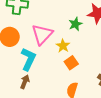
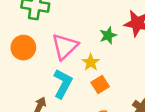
cyan L-shape: (28, 59) -> (63, 84), moved

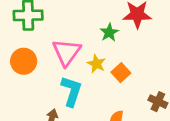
orange square: (100, 85) -> (121, 73), moved

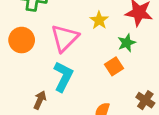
green star: (109, 32) -> (127, 43), moved
yellow star: (96, 64) -> (99, 20), moved

